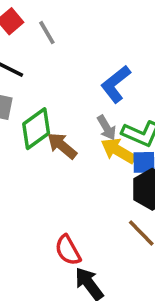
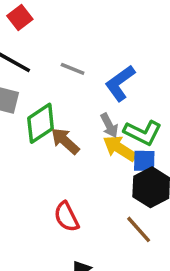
gray line: (47, 33) -> (73, 69), moved, turned -40
red semicircle: (68, 250) -> (66, 217), moved

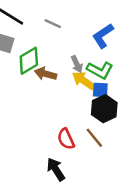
blue L-shape: (120, 83) -> (103, 36), moved
brown arrow: (65, 141) -> (45, 74), turned -30
red semicircle: (66, 217) -> (66, 139), moved

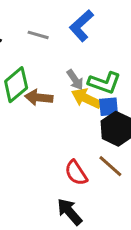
blue L-shape: (103, 36) -> (81, 26), moved

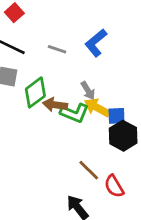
green L-shape: (104, 83) -> (74, 113), moved
brown line: (110, 166) -> (89, 170), moved
red semicircle: (76, 173) -> (114, 186), moved

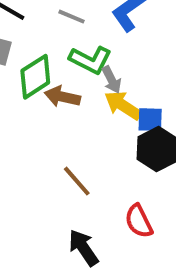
green L-shape: (74, 113) -> (90, 60), moved
brown line: (89, 170) -> (77, 181), moved

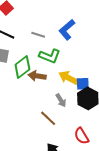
gray arrow: (112, 80) -> (61, 100), moved

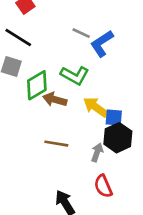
gray line: (38, 35) -> (81, 33), moved
gray arrow: (61, 100) -> (97, 153), moved, turned -136
brown line: (48, 118) -> (56, 144), moved, turned -42

